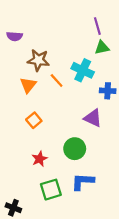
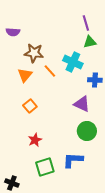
green circle: (75, 149) -> (87, 131), moved

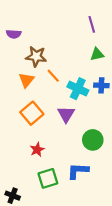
green triangle: (90, 42) -> (97, 54), moved
cyan cross: (73, 62) -> (78, 89), moved
purple triangle: (82, 104) -> (66, 114), moved, turned 36
orange square: (30, 106) -> (32, 113), size x1.5

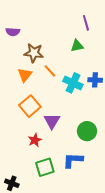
green triangle: (97, 54) -> (77, 46), moved
purple triangle: (66, 114) -> (52, 121), moved

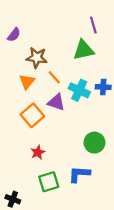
purple semicircle: (13, 32) -> (14, 35), turned -56
green triangle: (77, 46) -> (84, 50), size x1.5
purple triangle: (52, 121) -> (56, 102), moved, turned -42

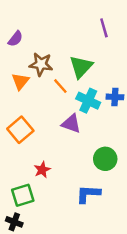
green triangle: (84, 50) -> (81, 67), moved, turned -35
orange triangle: (27, 82) -> (20, 81), moved
purple triangle: (56, 102) -> (71, 124), moved
orange square: (32, 115) -> (20, 130), moved
green square: (49, 182) -> (23, 195), moved

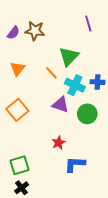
brown star: (41, 64) -> (35, 31), moved
green circle: (105, 159) -> (87, 114), moved
red star: (42, 170) -> (59, 143), moved
black cross: (14, 222) -> (22, 188), moved, turned 32

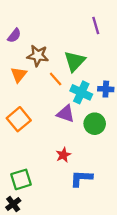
brown star: (35, 31) -> (38, 56), moved
black cross: (22, 188) -> (13, 204), moved

